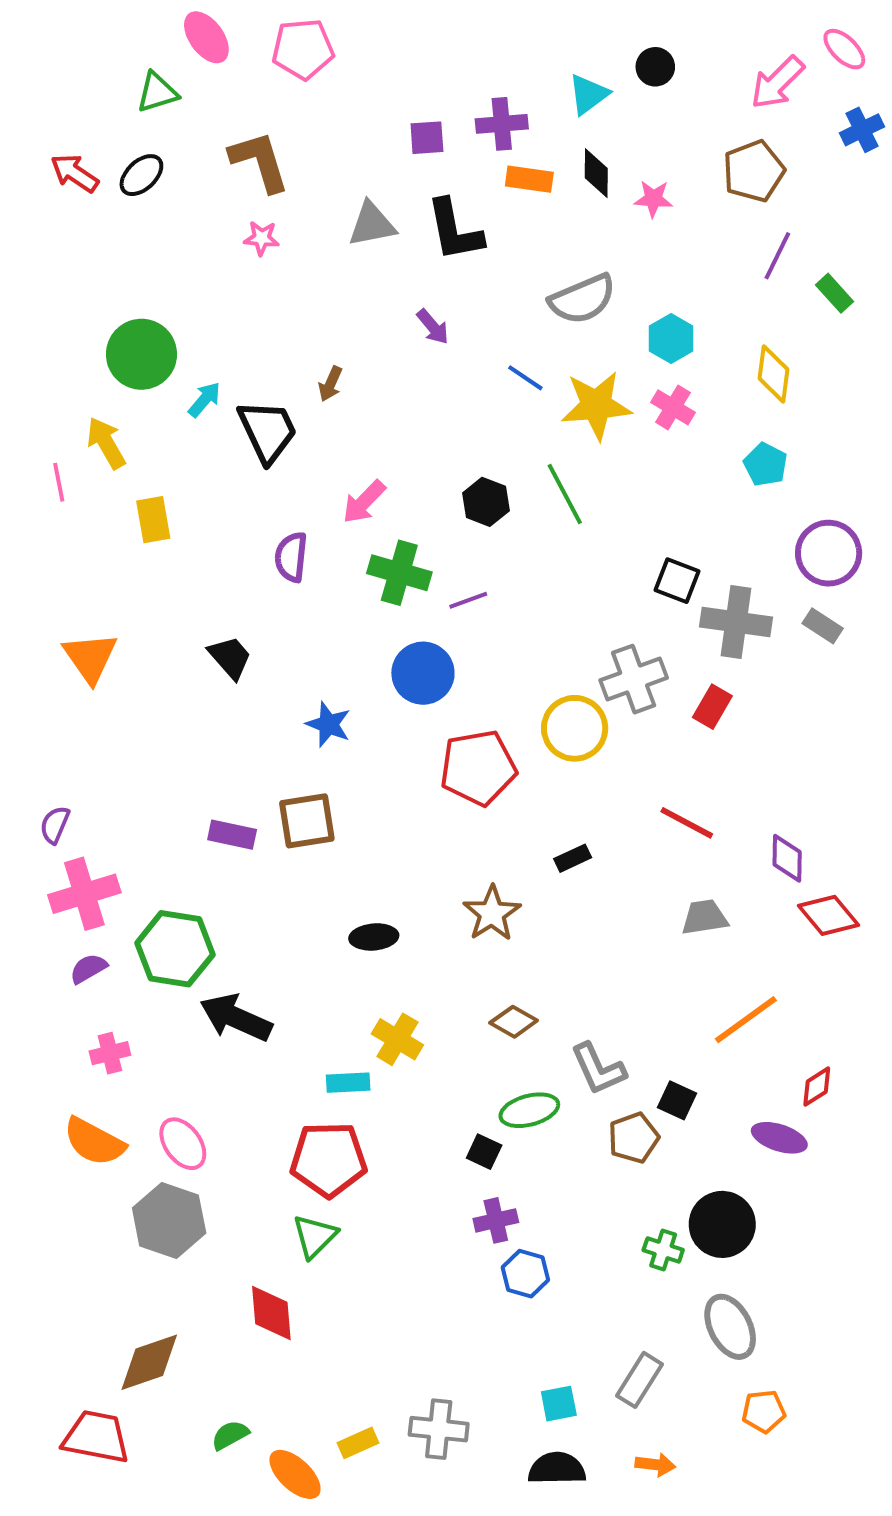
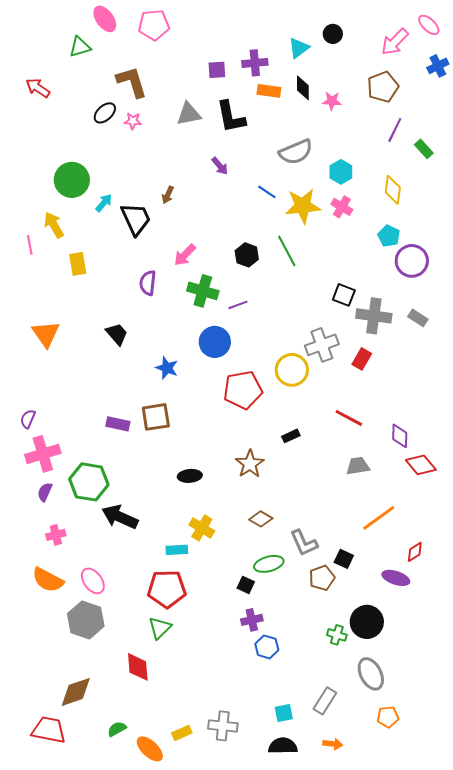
black ellipse: (141, 175) -> (105, 113), moved
purple circle: (829, 553) -> (412, 261), moved
purple semicircle: (88, 968) -> (45, 492), turned -36

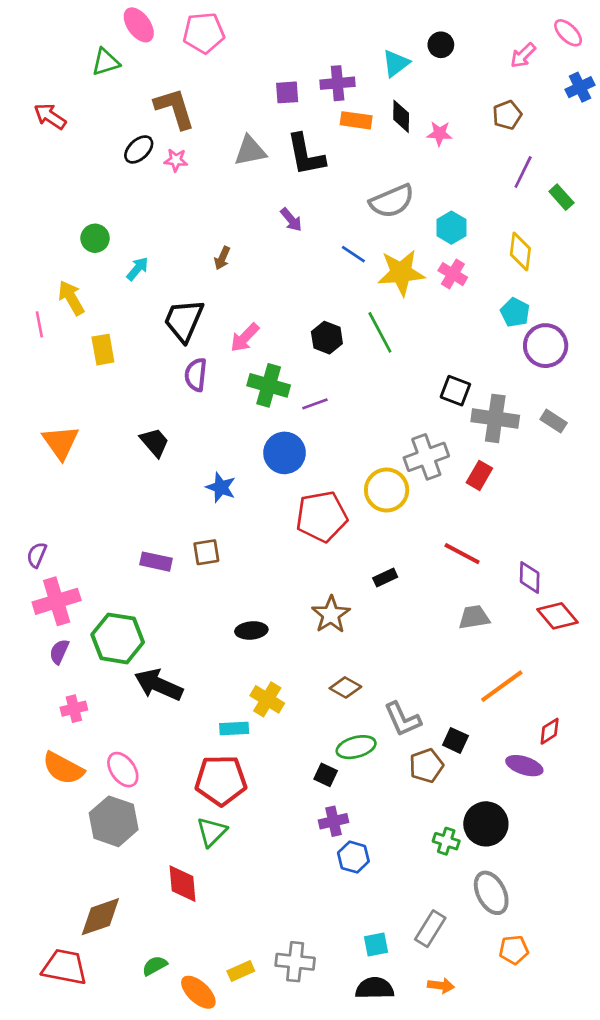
pink arrow: (395, 42) -> (523, 55), size x0.7
brown pentagon: (383, 87) -> (507, 115), size x0.7
green circle: (72, 180) -> (95, 238), size x0.6
black trapezoid: (136, 219) -> (184, 320), moved, turned -132
brown square: (156, 417) -> (206, 552), size x0.7

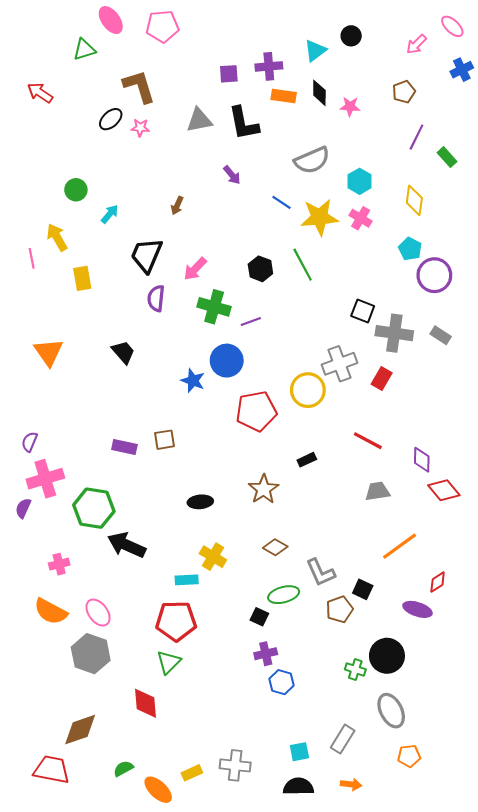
blue star: (221, 487) -> (193, 381), moved
purple semicircle: (59, 652) -> (23, 508), moved

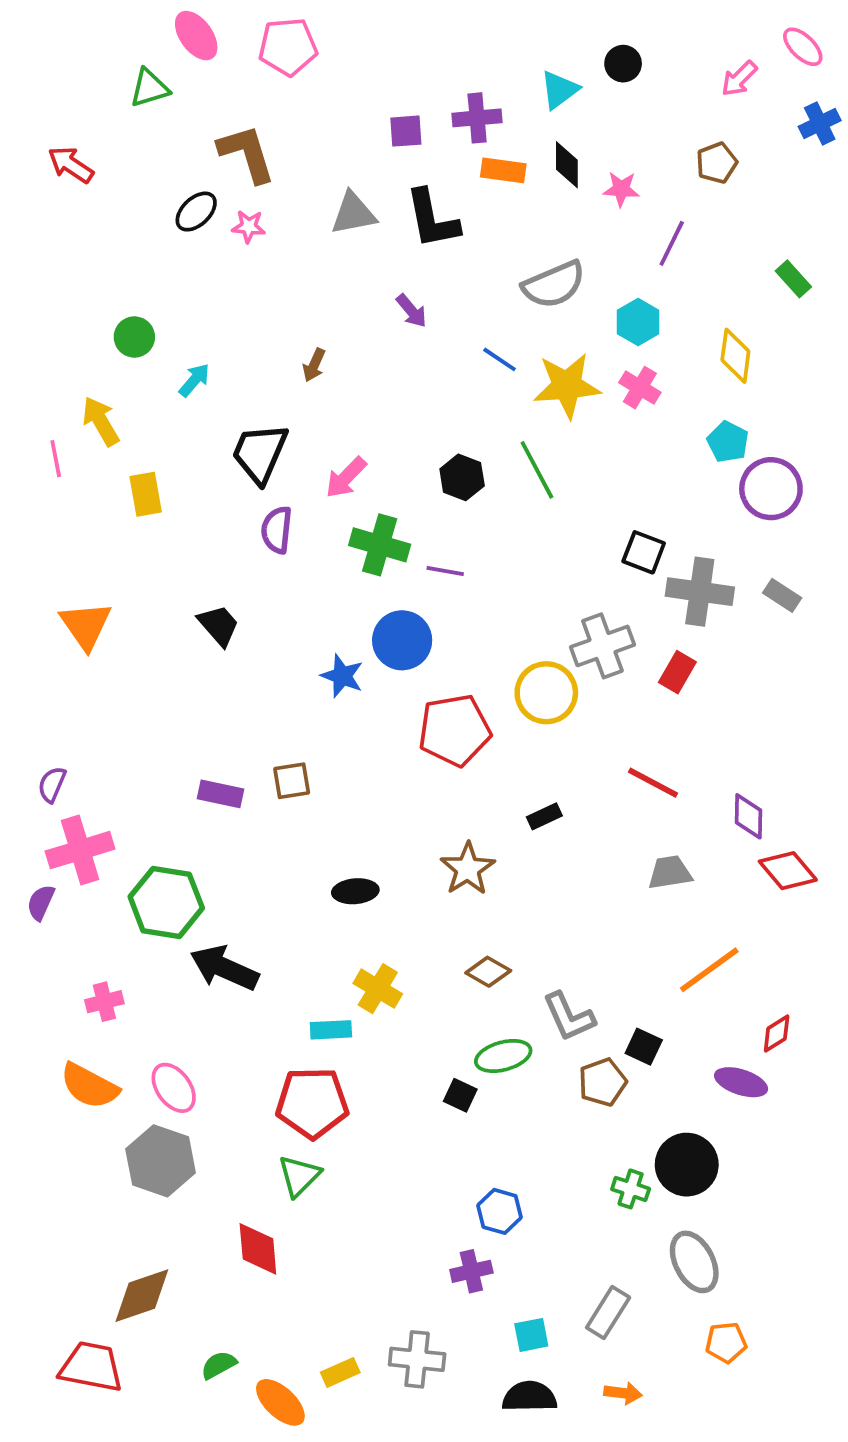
purple line: (416, 137) -> (672, 243), moved
purple line: (251, 322) -> (445, 571), turned 30
purple cross: (266, 654) -> (471, 1271), moved

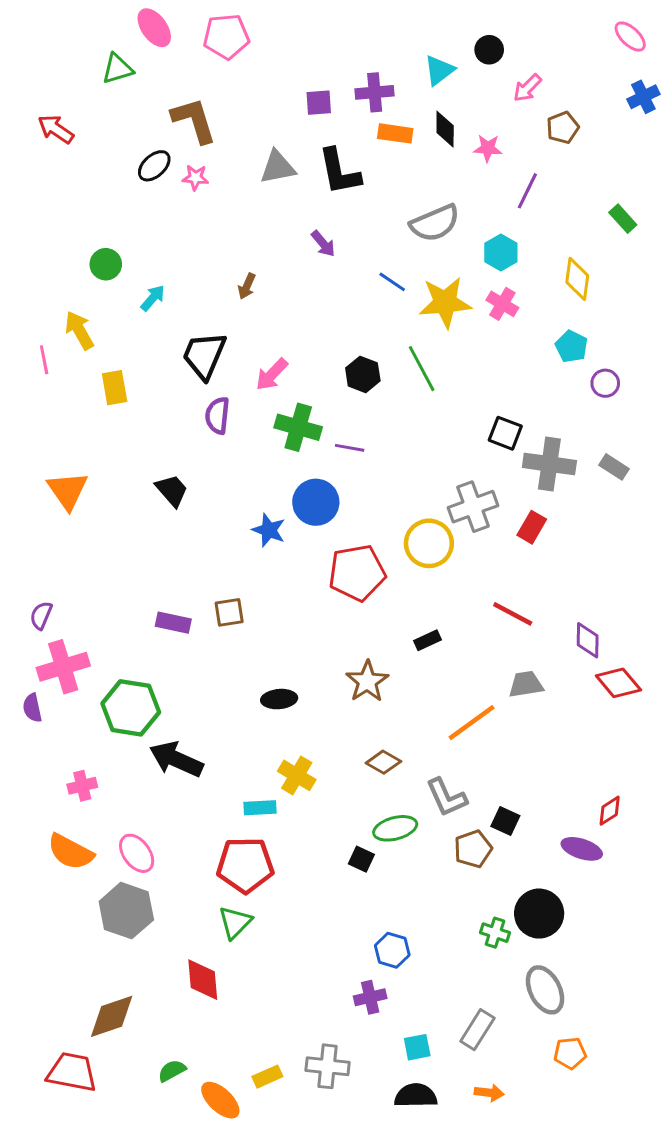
pink arrow: (739, 79) -> (527, 88), moved
purple circle: (771, 489) -> (605, 383), size x0.6
purple semicircle: (41, 902) -> (32, 708), turned -36
orange line: (709, 970) -> (472, 723), moved

